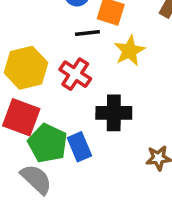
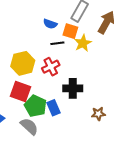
yellow star: (129, 51) -> (83, 43), moved
red cross: (75, 74) -> (51, 67), turned 30

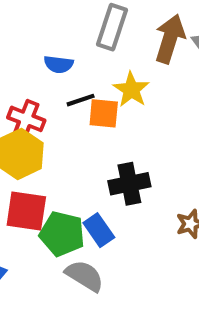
orange square: (70, 31) -> (104, 113), moved
red cross: (51, 67) -> (26, 119), moved, turned -30
gray semicircle: (29, 126) -> (84, 276), moved

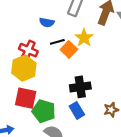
orange square: (104, 113) -> (69, 49), turned 35
blue rectangle: (99, 230) -> (77, 110), moved

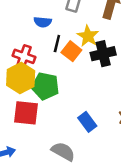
black line: (57, 42) -> (57, 44), turned -56
black cross: (80, 87) -> (103, 54), moved
green pentagon: (44, 111) -> (45, 86), moved

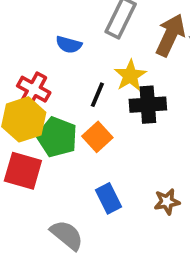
black line: (57, 44) -> (97, 95), moved
orange square: (71, 51) -> (97, 137), moved

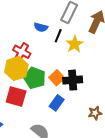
black line: (97, 95) -> (58, 36), moved
black cross: (148, 105) -> (73, 80), moved
blue rectangle: (108, 198) -> (57, 103), moved, turned 63

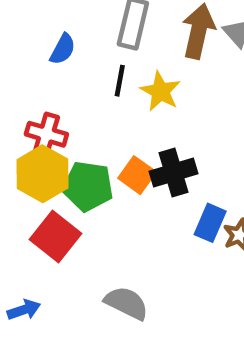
blue semicircle: (41, 27) -> (63, 49), moved, turned -64
red square: (16, 96) -> (55, 237), turned 35
blue rectangle: (57, 103) -> (210, 223), moved

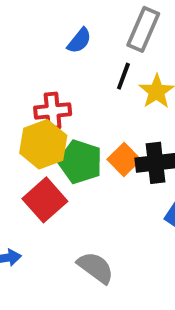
red cross: (46, 134) -> (53, 111), turned -32

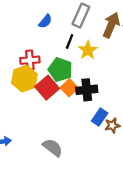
green pentagon: (80, 162) -> (60, 70), moved
red square: (45, 200) -> (47, 88), moved

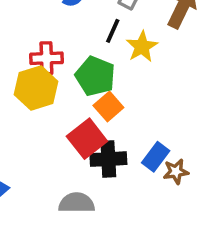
red square: (47, 88) -> (87, 139), moved
black cross: (87, 90) -> (108, 159), moved
gray semicircle: (53, 147) -> (77, 203), turned -40

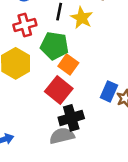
red cross: (46, 58) -> (25, 25), moved
black cross: (108, 159) -> (71, 118), moved

